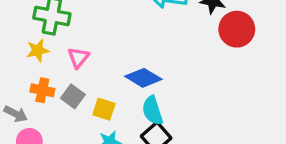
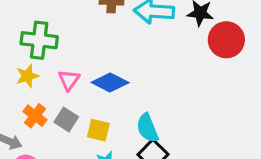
blue diamond: (143, 78) -> (110, 82), moved
orange cross: (42, 90) -> (35, 116), turned 30

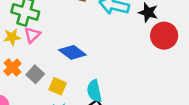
pink triangle: (69, 80) -> (32, 35), moved

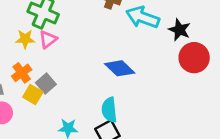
blue diamond: (72, 52) -> (120, 68), moved
yellow square: (58, 86) -> (33, 94), moved

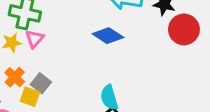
blue diamond: (120, 68) -> (108, 36), moved

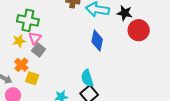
blue diamond: (108, 36) -> (97, 41), moved, turned 70
gray square: (41, 83) -> (39, 50), moved

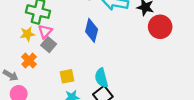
blue diamond: (97, 41) -> (92, 30), moved
yellow square: (32, 78) -> (67, 76), moved, turned -32

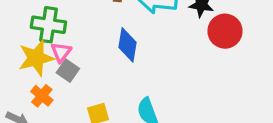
yellow star: (27, 34) -> (36, 58), size x1.6

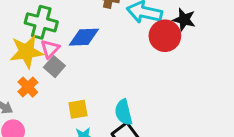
red circle: (225, 31) -> (165, 36), moved
blue diamond: (127, 45) -> (84, 37), moved, turned 72

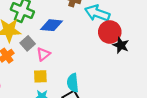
black star: (184, 20) -> (121, 45), moved
pink triangle: (50, 49) -> (43, 54), moved

